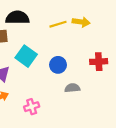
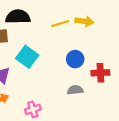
red cross: (99, 62) -> (100, 73), moved
blue circle: (58, 65) -> (75, 59), moved

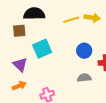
cyan square: (27, 57) -> (42, 49), turned 30

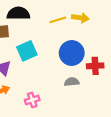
blue circle: (84, 51) -> (72, 53), size x1.5

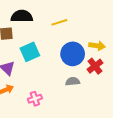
yellow arrow: (80, 18) -> (97, 46), moved
red cross: (95, 66) -> (95, 66), turned -35

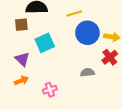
blue circle: (73, 54) -> (87, 33), moved

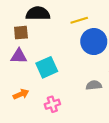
cyan square: (45, 43) -> (47, 67), moved
purple triangle: (22, 59) -> (19, 56), moved, turned -42

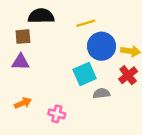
cyan square: (47, 67) -> (85, 74), moved
pink cross: (52, 104) -> (57, 114), turned 32

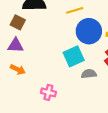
brown square: (23, 37) -> (18, 22), turned 32
orange arrow: (23, 103) -> (18, 69), moved, turned 48

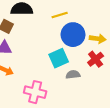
pink cross: (48, 92) -> (35, 92), size x1.5

